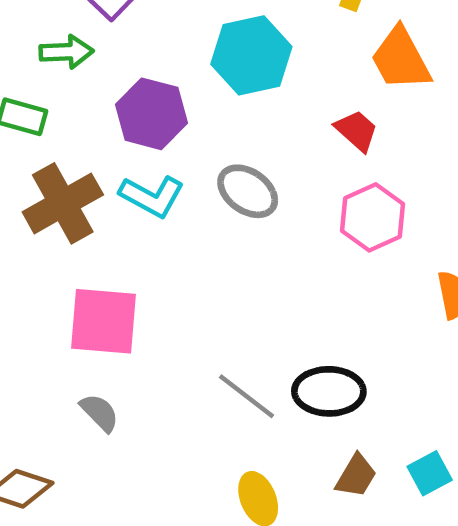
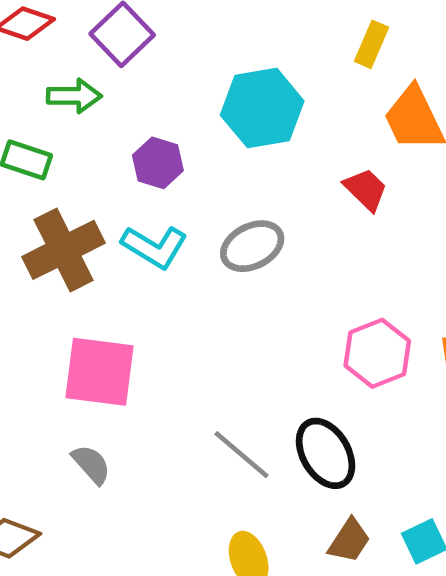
purple hexagon: (151, 114) -> (158, 163), size x0.7
gray ellipse: (248, 191) -> (252, 246), turned -64
pink hexagon: (373, 217) -> (377, 353), moved
black ellipse: (329, 391) -> (326, 453), turned 56

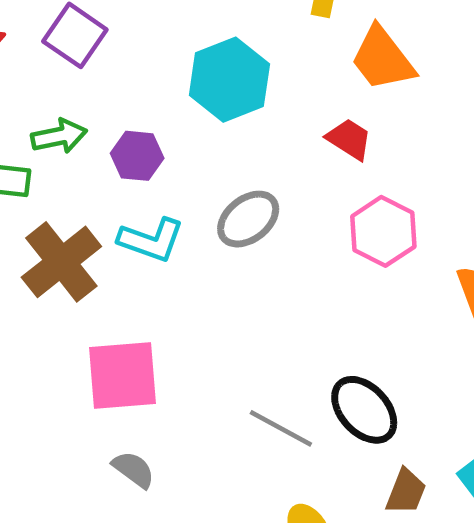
green arrow: (74, 96) -> (59, 136), moved
pink hexagon: (377, 353) -> (383, 231), moved

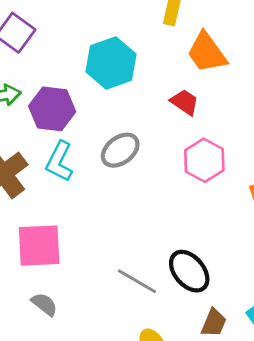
purple hexagon: (137, 156) -> (52, 109), size x1.4
cyan L-shape: (151, 240) -> (59, 162), turned 96

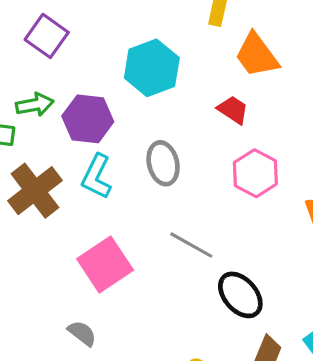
gray ellipse: (120, 150) -> (163, 163), turned -66
pink square: (39, 246) -> (105, 264), moved, turned -30
gray line: (137, 281) -> (191, 245), moved

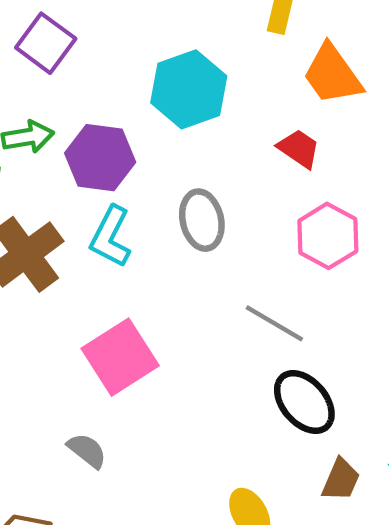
gray line: (191, 245) -> (274, 323), moved

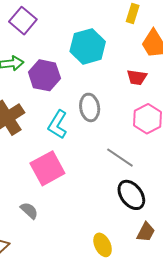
red trapezoid: (299, 148) -> (137, 77), turned 150
cyan L-shape: (111, 237) -> (58, 125), moved

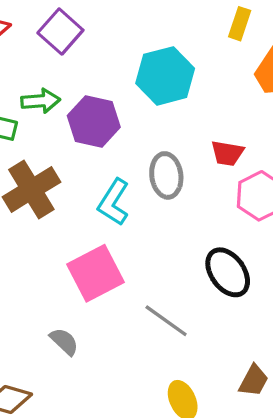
red trapezoid: (137, 77) -> (227, 153), moved
gray line: (120, 158) -> (166, 321), moved
black ellipse: (131, 195) -> (228, 272), moved

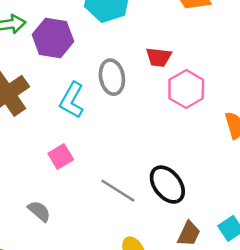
black ellipse: (228, 272) -> (167, 185), moved
pink square: (95, 273) -> (61, 156), size x0.6

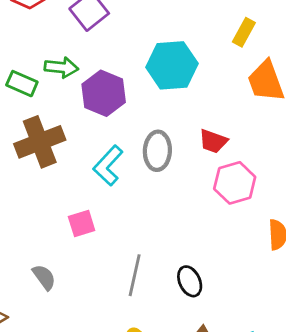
black ellipse: (167, 185) -> (190, 281), size x0.7
gray line: (118, 191) -> (135, 275), turned 57

